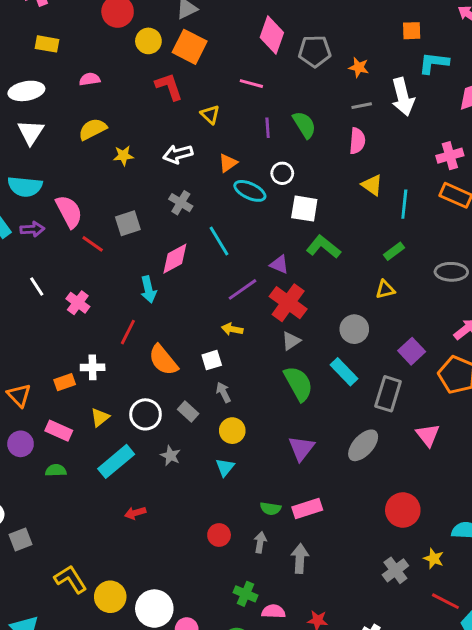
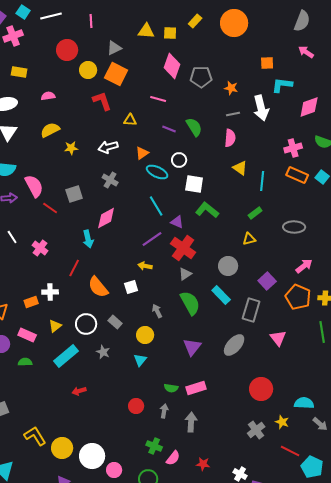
yellow triangle: (210, 114) -> (130, 120), turned -40
purple line: (268, 128) -> (169, 129), turned -64
cyan line: (219, 241) -> (156, 206), moved
gray arrow: (223, 392) -> (157, 311), moved
pink semicircle: (273, 611) -> (173, 458), turned 126

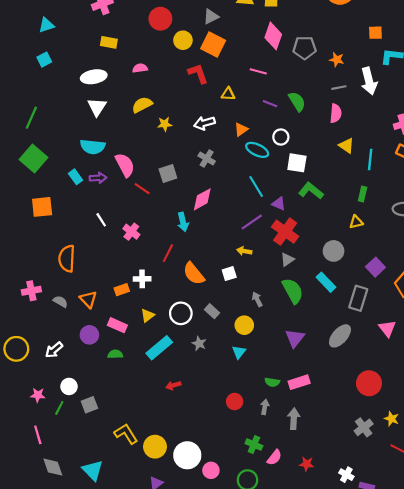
green rectangle: (255, 213) -> (363, 194), turned -40

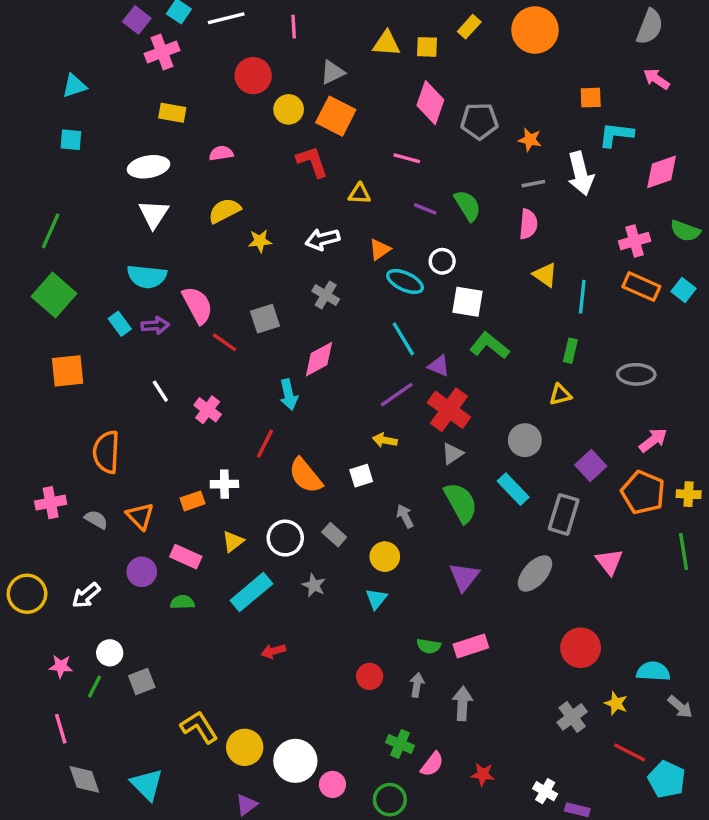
cyan square: (44, 60) -> (71, 140), turned 32

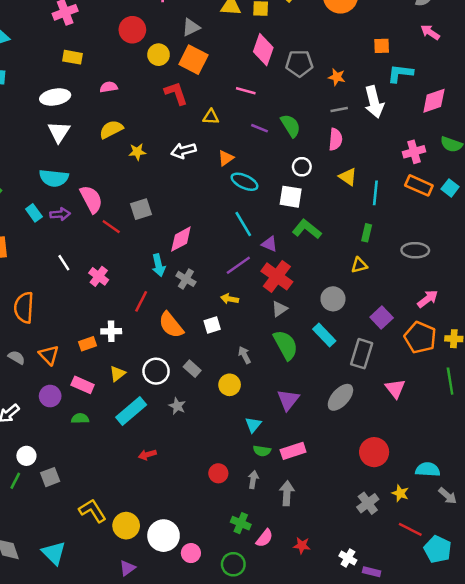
white circle: (442, 261) -> (302, 167), moved
gray cross: (326, 295) -> (186, 279), moved
cyan triangle: (376, 599) -> (253, 425), moved

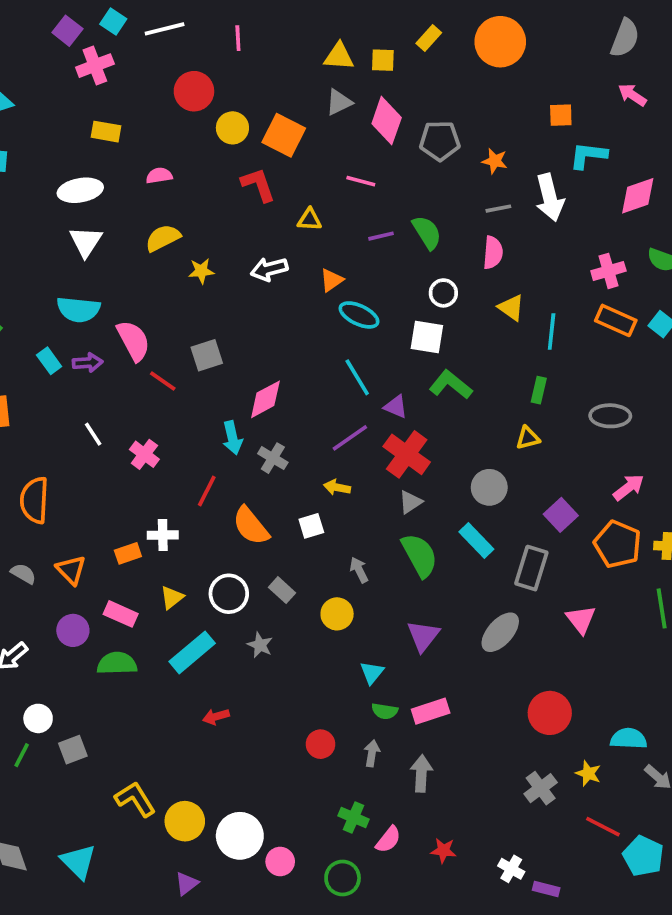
gray triangle: (191, 27) -> (339, 102), moved
purple line: (259, 128) -> (381, 236), turned -35
green semicircle: (80, 418) -> (117, 663), size x1.5

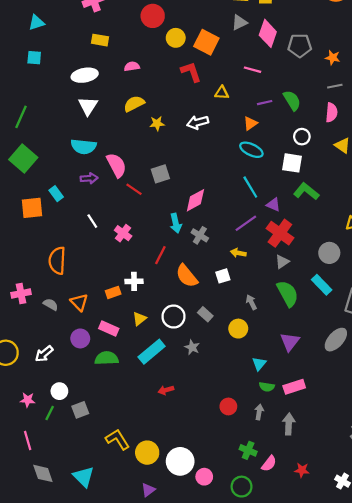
orange triangle: (332, 280) -> (250, 123), moved
cyan rectangle: (49, 361) -> (56, 194), moved

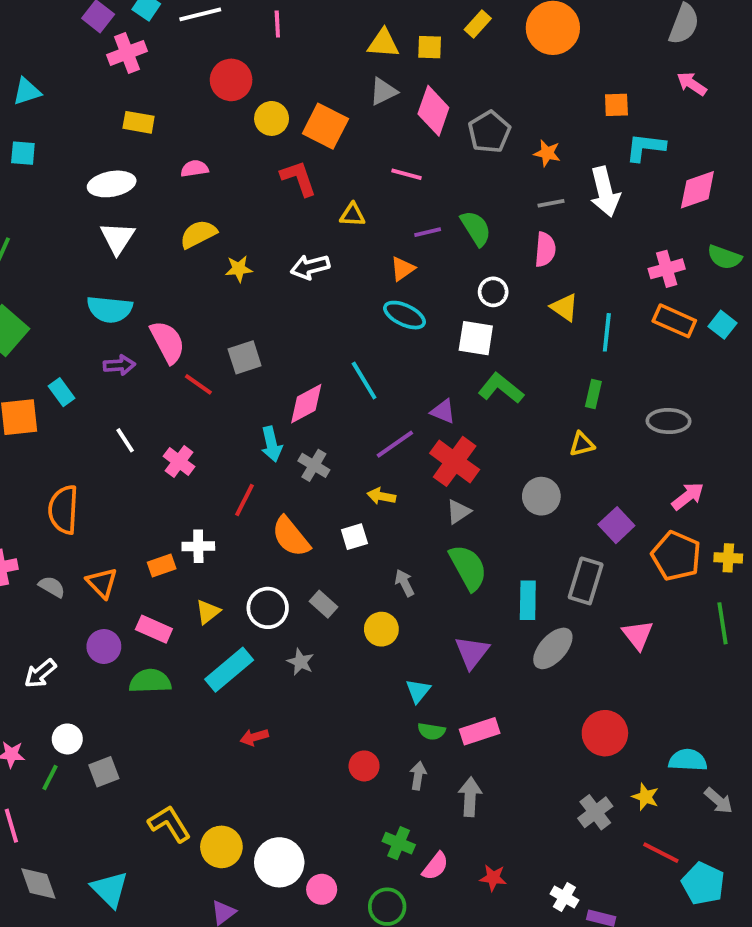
gray pentagon: (300, 46) -> (489, 132), turned -30
cyan line: (250, 187) -> (364, 381), moved
cyan rectangle: (322, 285) -> (528, 600), moved, turned 45

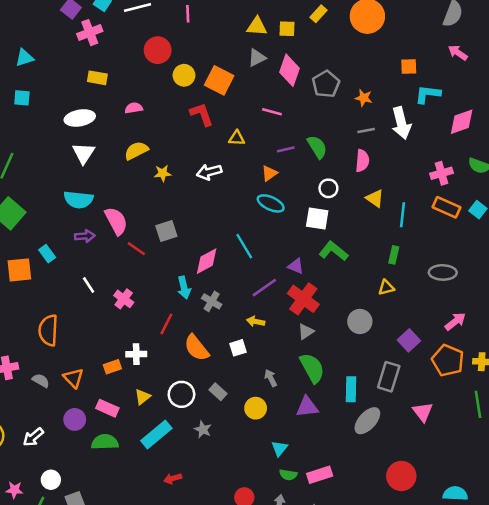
purple triangle: (472, 652) -> (307, 407), moved, turned 45

